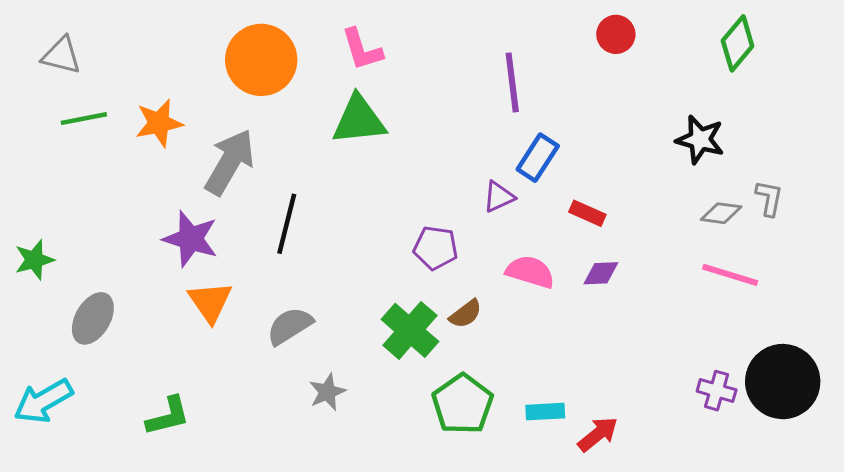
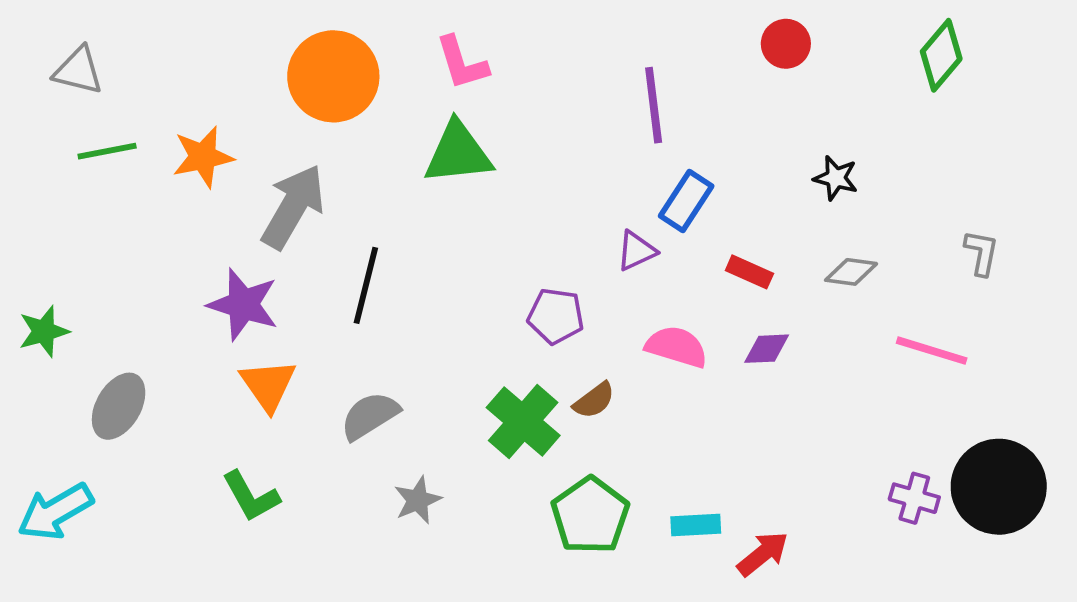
black star: (700, 140) -> (836, 178), moved, size x0.7
gray diamond: (721, 213) -> (851, 272), moved
green L-shape: (168, 416) -> (251, 496), moved, turned 75

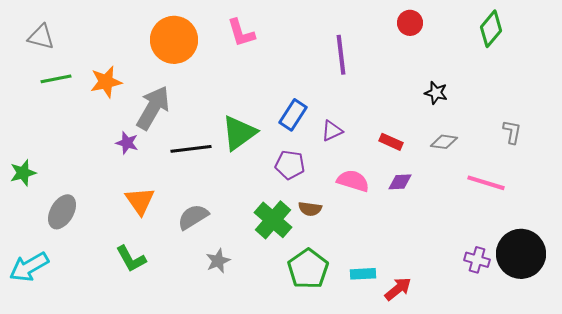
green triangle: (458, 153) -> (239, 133), moved, turned -30
blue rectangle: (686, 201) -> (293, 115), moved
black line: (366, 285) -> (191, 149), turned 69
purple star: (243, 305) -> (127, 143), moved, size x0.6
brown semicircle: (594, 400) -> (310, 209), turned 45

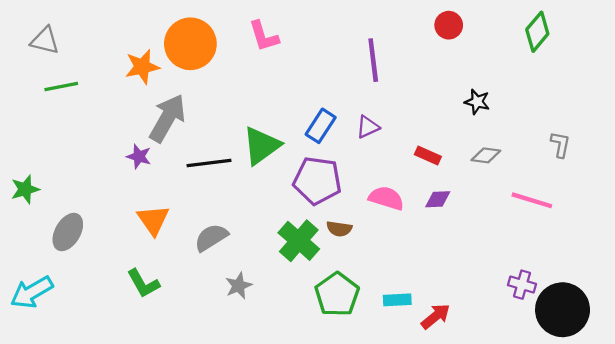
orange star: (106, 82) -> (142, 67), moved
purple triangle: (332, 131) -> (368, 127), moved
purple pentagon: (290, 165) -> (317, 181), size x1.5
black circle: (521, 254) -> (563, 310), moved

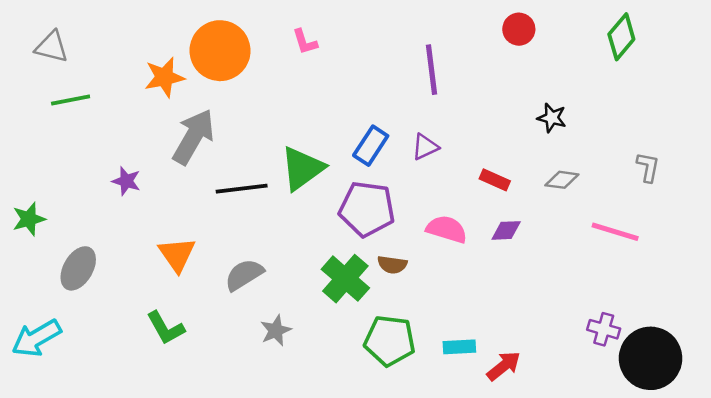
pink L-shape: (264, 36) -> (305, 42), size x0.7
purple star: (139, 157) -> (126, 181), moved
green pentagon: (337, 294) -> (390, 341), turned -30

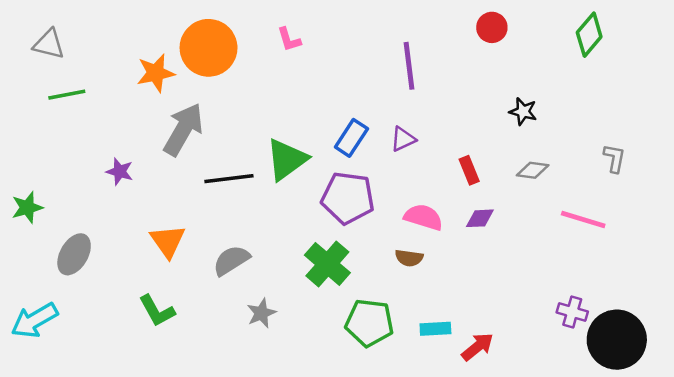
red rectangle: (495, 180) -> (469, 170), turned 44
brown semicircle: (392, 265) -> (409, 258), moved

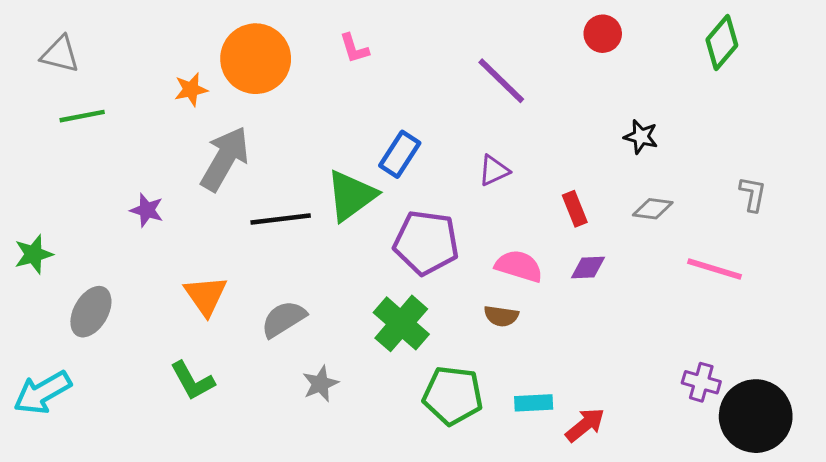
purple line: (409, 66) -> (501, 81), turned -39
orange star: (156, 73) -> (191, 90), size x0.7
blue rectangle: (351, 138) -> (400, 154), moved

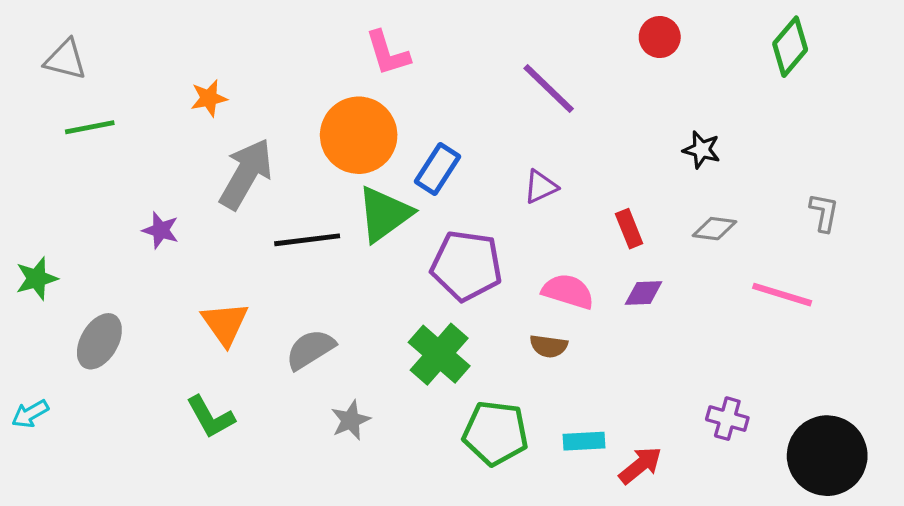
pink L-shape: (354, 48) -> (388, 53), size x1.4
orange circle: (256, 59) -> (359, 135), moved
purple cross: (701, 382) -> (727, 419), moved
cyan arrow: (42, 393) -> (30, 414), moved, size x0.6

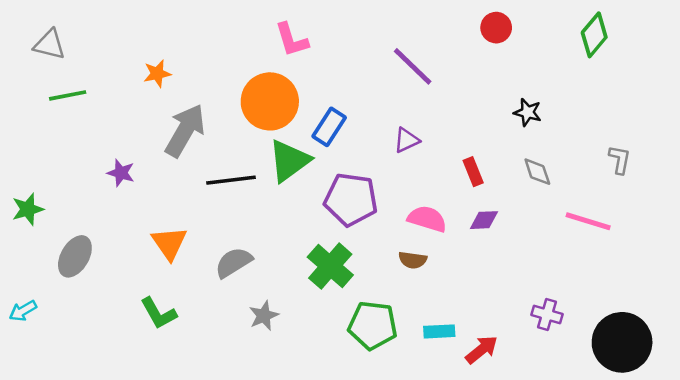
gray diamond: (714, 229) -> (537, 172), turned 64

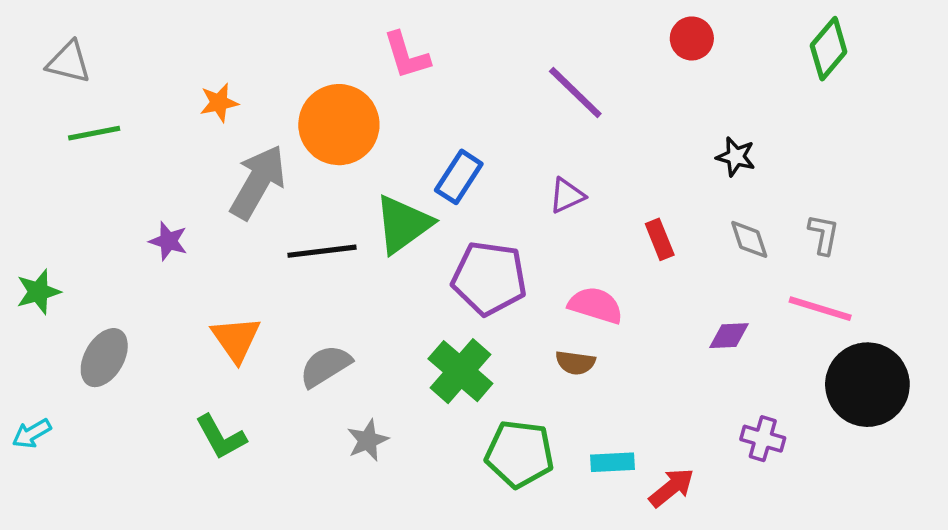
orange circle: (270, 101) -> (339, 125), moved
gray L-shape: (620, 160) -> (824, 234), moved
purple diamond: (484, 220) -> (729, 336), moved
black circle: (622, 342) -> (867, 385), moved

